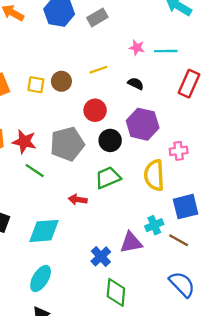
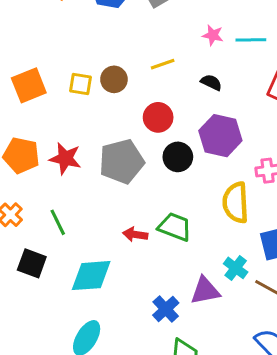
green line: (35, 171) -> (58, 222), moved, turned 30
green trapezoid: (108, 178) -> (175, 227), moved, turned 44
cyan cross: (154, 225) -> (236, 268), turned -30

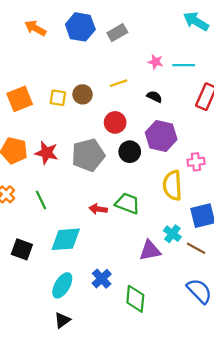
black square: (32, 263) -> (22, 249), moved
blue cross: (166, 309) -> (102, 279), moved

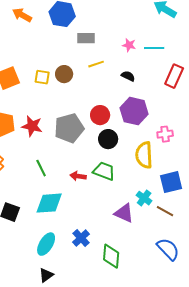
gray rectangle: (117, 33) -> (86, 38), moved, turned 30
red circle: (115, 122) -> (100, 115), moved
black circle: (130, 152) -> (108, 139), moved
green line: (41, 200) -> (41, 168), moved
purple triangle: (150, 251) -> (124, 213), turned 35

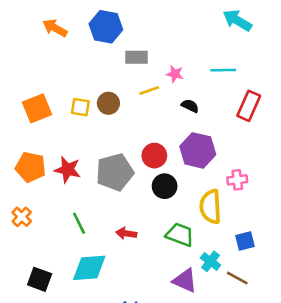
pink star: (129, 45) -> (175, 74), moved
green trapezoid: (104, 171) -> (180, 235), moved
blue square: (171, 182) -> (245, 241), size x0.7

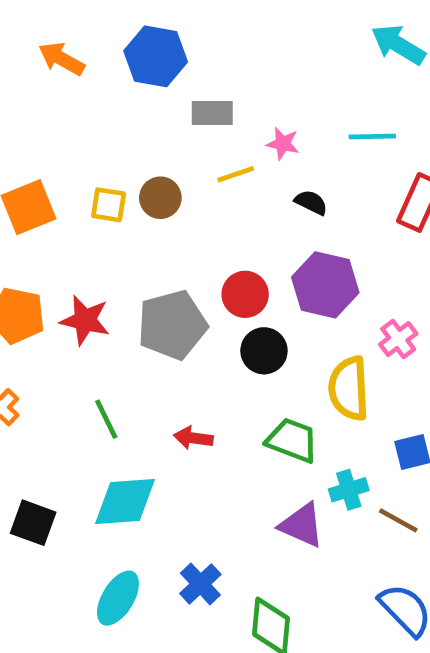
pink cross: (237, 180) -> (398, 339), turned -30
cyan cross: (210, 261) -> (349, 490), turned 36

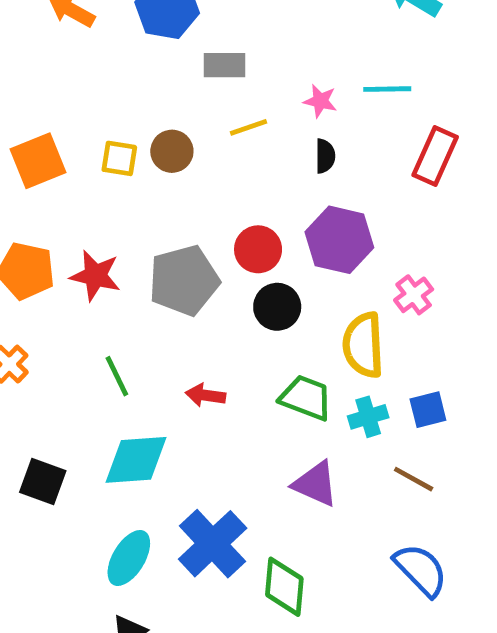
pink star: (283, 144) -> (320, 101), moved
black semicircle: (311, 202) -> (325, 156), turned 64
cyan cross: (349, 490) -> (368, 417), moved
blue cross: (200, 584) -> (213, 544), size x1.6

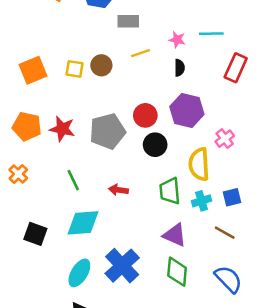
green trapezoid: (306, 398) -> (170, 191), turned -116
green diamond: (284, 587) -> (177, 272), moved

